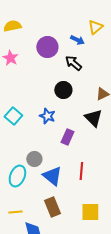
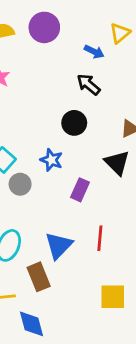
purple circle: (47, 47) -> (44, 27), moved
gray circle: (34, 159) -> (20, 184), moved
blue triangle: (52, 176) -> (59, 245), turned 35
brown rectangle: (52, 207) -> (39, 277), moved

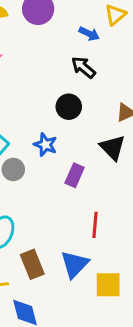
blue triangle: (59, 245) -> (75, 264), moved

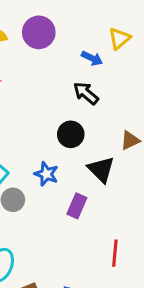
black triangle: (113, 148) -> (101, 169), moved
red line: (95, 225) -> (115, 253), moved

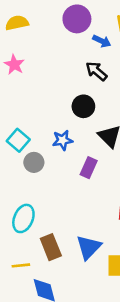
purple circle: (39, 32) -> (77, 19), moved
blue star: (46, 174) -> (63, 140), turned -30

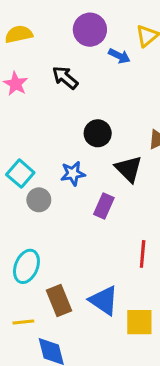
black arrow: (96, 71) -> (65, 78), moved
blue triangle: (89, 247) -> (104, 300), turned -40

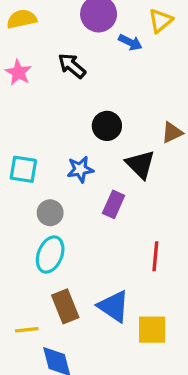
cyan square: (20, 174) -> (23, 169), turned -32
gray circle: (39, 200) -> (50, 213), moved
cyan ellipse: (26, 266) -> (50, 255), moved

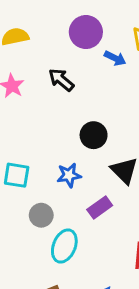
purple rectangle: (114, 204) -> (100, 208), turned 30
cyan ellipse: (50, 255) -> (64, 246), moved

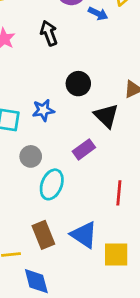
black arrow: (61, 80) -> (49, 33), turned 30
blue star: (69, 175) -> (43, 110), moved

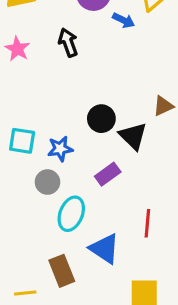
black circle: (78, 84) -> (101, 119), moved
blue star: (43, 110) -> (60, 149), moved
blue triangle: (84, 235) -> (105, 249), moved

